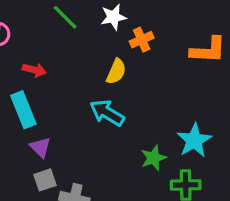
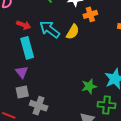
cyan rectangle: (23, 110) -> (27, 48), moved
cyan arrow: (107, 113) -> (50, 29), moved

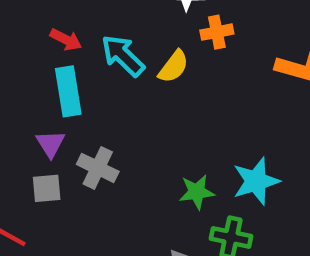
gray cross: (39, 106) -> (98, 168), moved

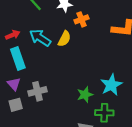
red arrow: (66, 40) -> (13, 35), turned -40
gray cross: (98, 168) -> (38, 91), turned -30

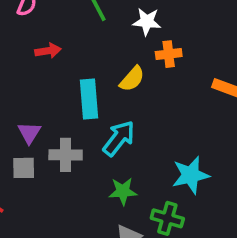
cyan arrow: (40, 38) -> (119, 138), moved, turned 80
cyan rectangle: (18, 59) -> (89, 99), moved
green star: (85, 95) -> (123, 191), moved

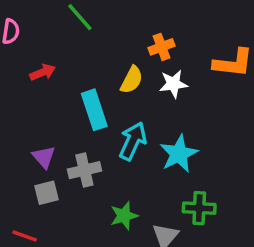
white star: (147, 22) -> (173, 84), moved
cyan star: (191, 175) -> (179, 154), moved
green star: (123, 191) -> (124, 216), moved

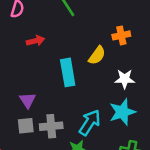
white star: (173, 84) -> (125, 79), moved
cyan arrow: (133, 141) -> (90, 123), moved
gray cross: (84, 170) -> (51, 126), moved

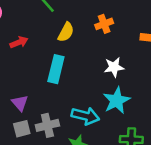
yellow semicircle: (97, 55) -> (66, 32), moved
cyan rectangle: (68, 72) -> (56, 69), turned 32
cyan arrow: (90, 123) -> (85, 116), turned 80

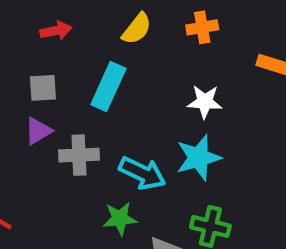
purple triangle: (20, 103) -> (38, 131), turned 30
gray cross: (47, 125) -> (79, 155), moved
gray square: (22, 129) -> (43, 88), moved

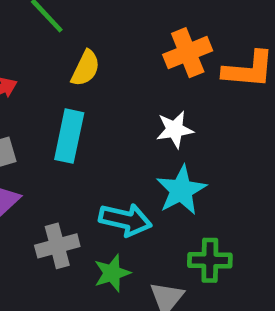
orange cross: (202, 27) -> (188, 53), moved, size x1.4
gray cross: (79, 155) -> (57, 246), moved

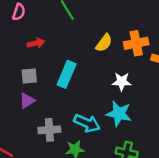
yellow semicircle: (85, 68) -> (104, 43), moved
cyan star: (181, 190) -> (119, 114), turned 30

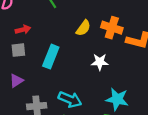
orange cross: (136, 43) -> (112, 28), turned 30
gray square: (29, 76) -> (18, 50), moved
cyan star: (119, 114) -> (117, 99), moved

